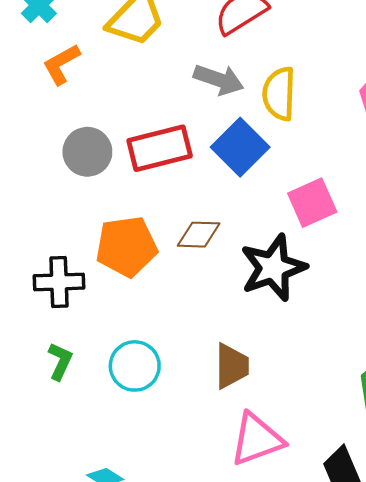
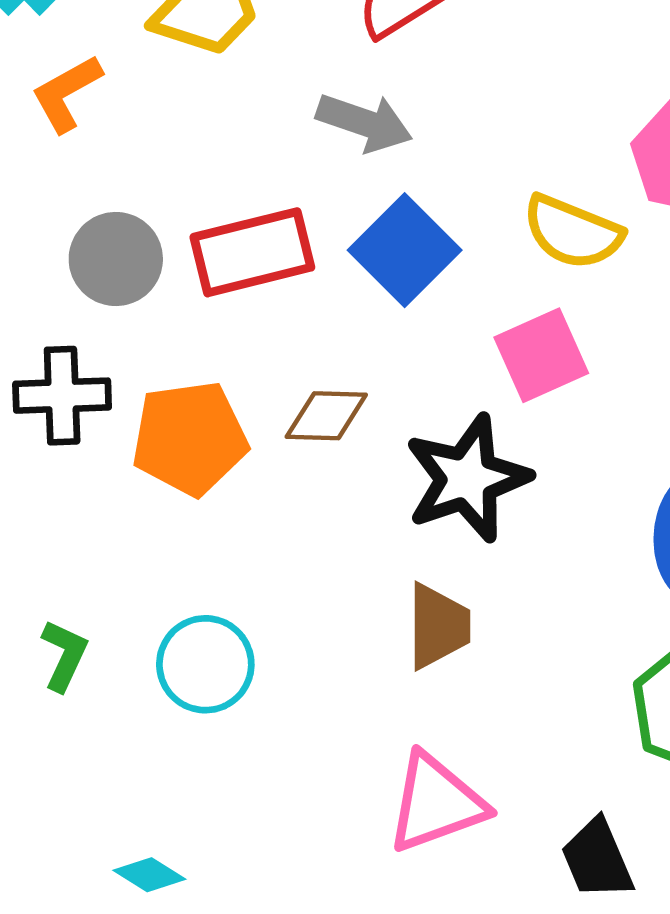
yellow semicircle: (279, 94) -> (573, 232), moved, turned -70
black cross: (59, 282) -> (62, 396), moved
brown trapezoid: (232, 366) -> (438, 626), moved

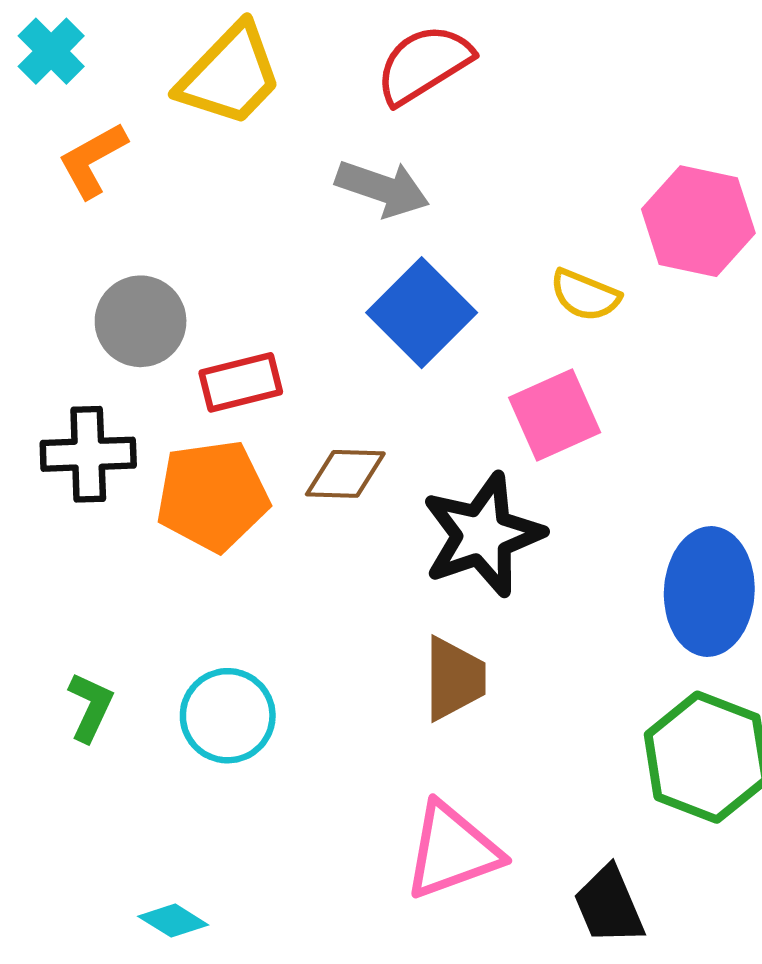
yellow semicircle: (573, 232) -> (585, 295), size x0.7
red rectangle: (252, 252) -> (241, 382), moved, size x0.7

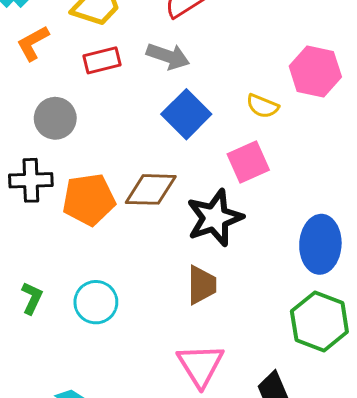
red rectangle: (241, 382) -> (102, 60), moved
brown diamond: (345, 474) -> (151, 189), size x1.4
pink triangle: (452, 851) -> (201, 365), turned -42

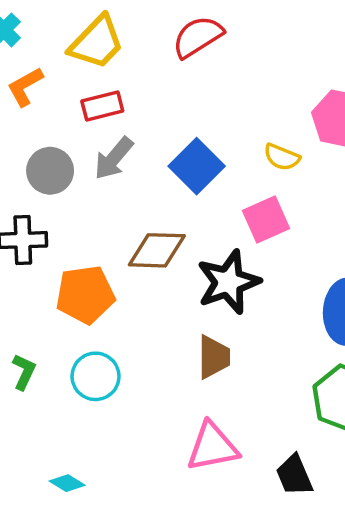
gray arrow: (168, 56) -> (114, 158), moved, turned 111
orange pentagon: (89, 200) -> (85, 295), moved
pink triangle: (201, 365) -> (213, 447), turned 51

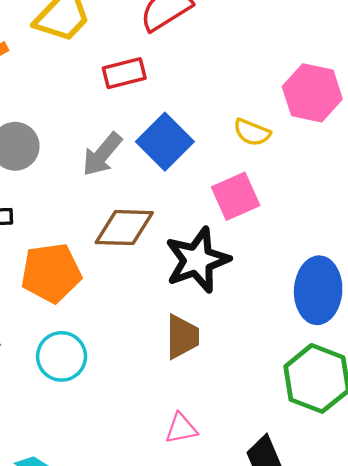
red rectangle: (102, 106) -> (124, 73), moved
gray arrow: (114, 158) -> (102, 154), moved
pink triangle: (213, 447) -> (181, 428), size x0.6

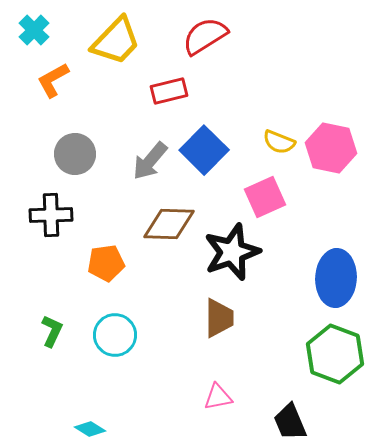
pink hexagon: (312, 93) -> (331, 148), moved
orange pentagon: (51, 273) -> (106, 263), size x0.7

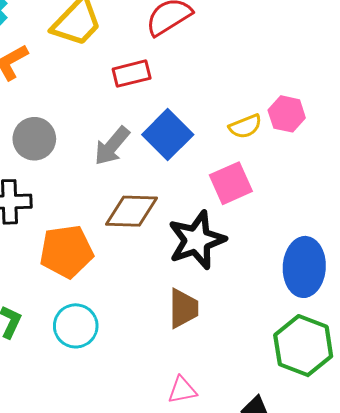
yellow semicircle: (279, 142) -> (245, 126), turned -44
pink hexagon: (331, 148) -> (287, 114), moved, size x0.7
orange pentagon: (106, 263) -> (66, 251), size x1.4

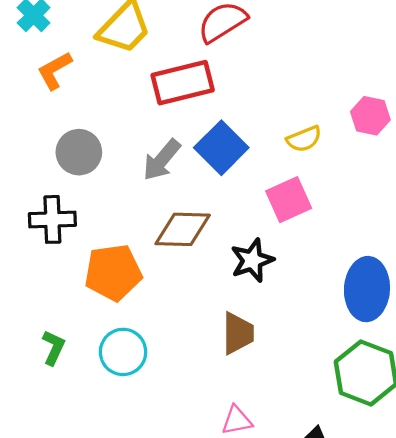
red rectangle: (132, 74) -> (183, 83), size x1.5
pink hexagon: (287, 114) -> (370, 116), moved
black star: (197, 240) -> (252, 260), size x0.7

